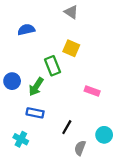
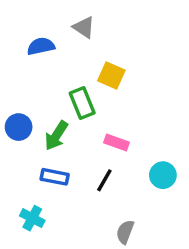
gray triangle: (71, 12) -> (84, 27), moved
pink rectangle: (92, 91) -> (116, 142), moved
black line: (67, 127) -> (104, 180), moved
cyan circle: (104, 135) -> (163, 175), moved

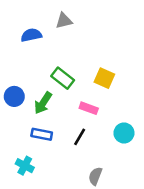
gray triangle: (84, 27) -> (64, 21), turned -48
yellow square: (111, 75) -> (104, 78), moved
green rectangle: (82, 103) -> (63, 78), turned -30

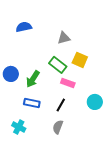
gray triangle: (64, 21) -> (64, 38), moved
green rectangle: (63, 78) -> (58, 65), moved
gray semicircle: (95, 176) -> (58, 127), moved

